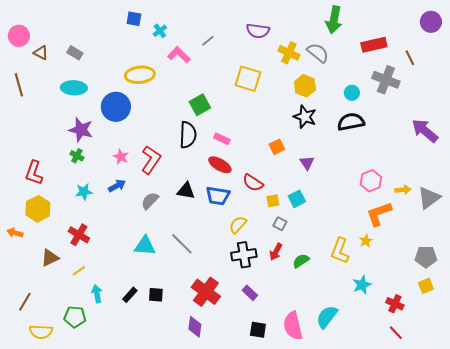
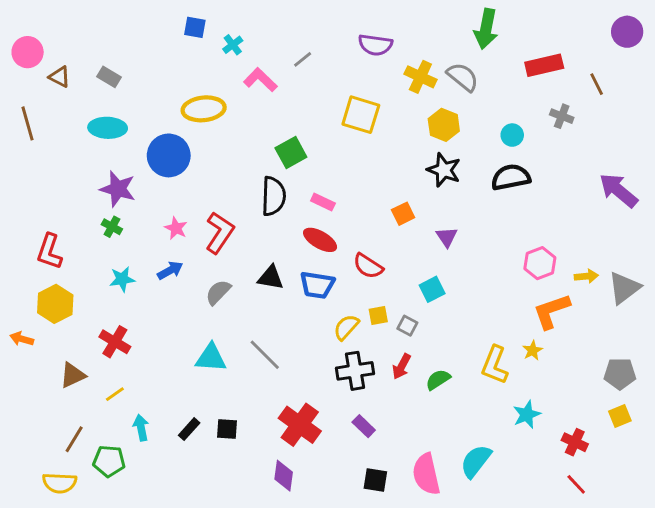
gray cross: (386, 80) -> (562, 116), size x0.6
yellow square: (273, 201) -> (378, 316), moved
brown line: (25, 302) -> (74, 439), moved

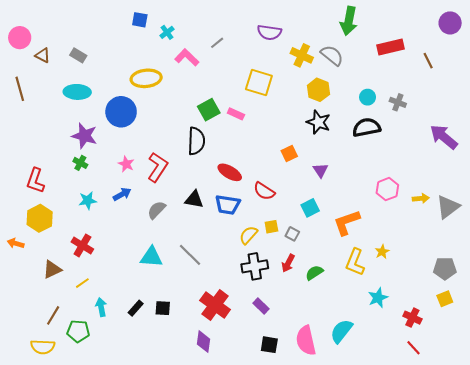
gray cross: (562, 116) -> (398, 102), moved
pink rectangle: (323, 202) -> (236, 114), moved
orange L-shape: (551, 311) -> (347, 222), moved

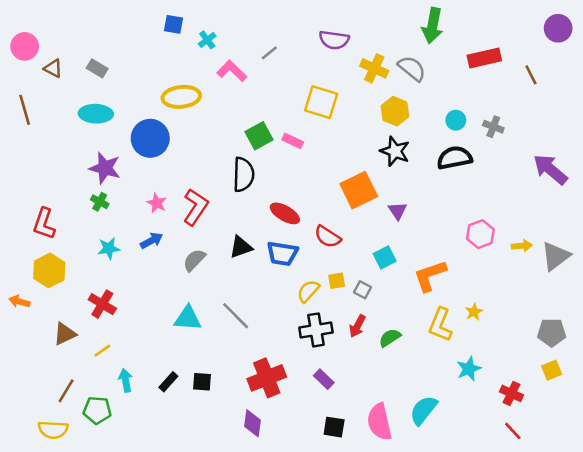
orange square: (289, 154) -> (359, 190), size x1.8
black triangle: (194, 200) -> (241, 247), turned -30
red cross: (215, 305) -> (267, 378), turned 32

